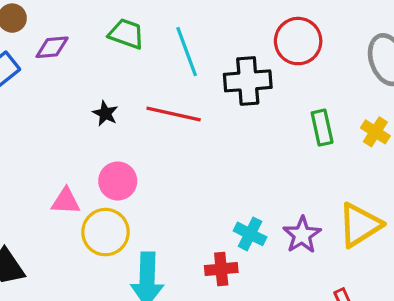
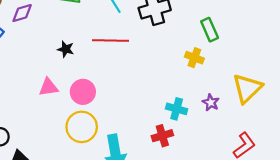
yellow cross: (375, 132) -> (194, 58), moved
pink triangle: (66, 201) -> (48, 87), moved
purple star: (302, 235) -> (211, 103), size x0.7

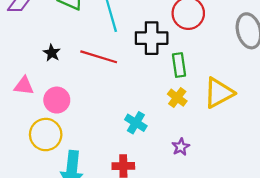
green rectangle: (210, 30) -> (179, 65), moved
yellow triangle: (247, 88) -> (219, 93), moved
cyan cross: (177, 109) -> (136, 123), moved

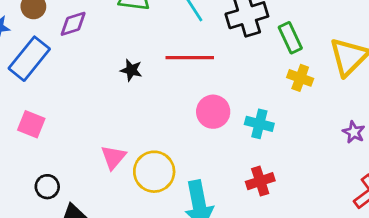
pink triangle: (24, 86) -> (113, 157), moved, turned -40
pink circle: (57, 100) -> (213, 112), moved
purple star: (181, 147) -> (354, 132), moved

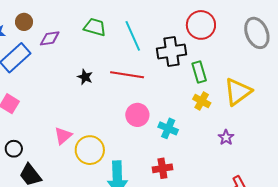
purple star: (354, 132) -> (226, 137), moved

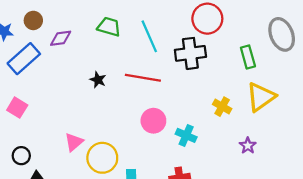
red circle: (201, 25) -> (207, 19), moved
green rectangle: (199, 72) -> (248, 57), moved

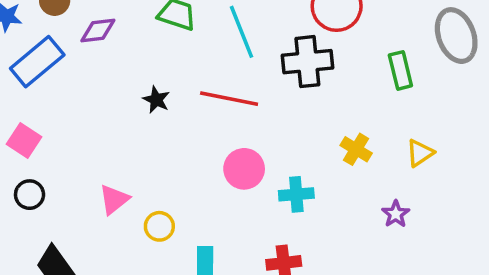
yellow triangle: (261, 97) -> (420, 153), moved, size x0.6
cyan cross: (186, 135) -> (296, 194), turned -30
black circle: (21, 156) -> (30, 195), moved
yellow circle: (102, 158) -> (159, 226), size x0.6

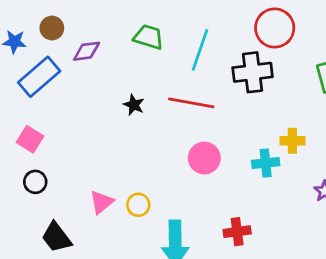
cyan line: (242, 32) -> (200, 50), turned 42
yellow cross: (356, 149) -> (292, 141), turned -30
cyan cross: (296, 194) -> (266, 163), moved
pink triangle: (114, 199) -> (102, 202), moved

